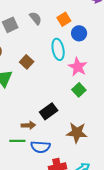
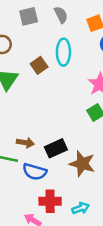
cyan ellipse: (58, 49) -> (63, 52), moved
black rectangle: (49, 111) -> (56, 148), moved

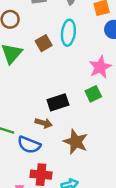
brown arrow: (25, 143) -> (44, 123), moved
black rectangle: (56, 148) -> (58, 102), moved

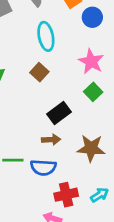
brown square: (44, 43) -> (39, 72), moved

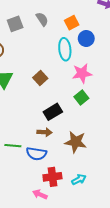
cyan ellipse: (46, 36) -> (65, 49), moved
pink star: (91, 61) -> (82, 73), turned 30

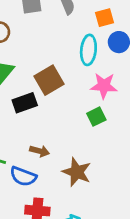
brown square: (40, 78) -> (49, 80), size x1.5
black rectangle: (53, 112) -> (25, 103), moved

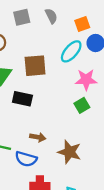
cyan ellipse: (88, 50) -> (71, 51), turned 40
brown square: (49, 80) -> (35, 66), moved, turned 30
black rectangle: (25, 103) -> (22, 99), turned 36

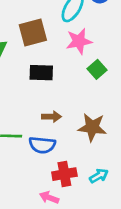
pink star: (86, 80) -> (79, 41), moved
black rectangle: (22, 99) -> (41, 73), moved

